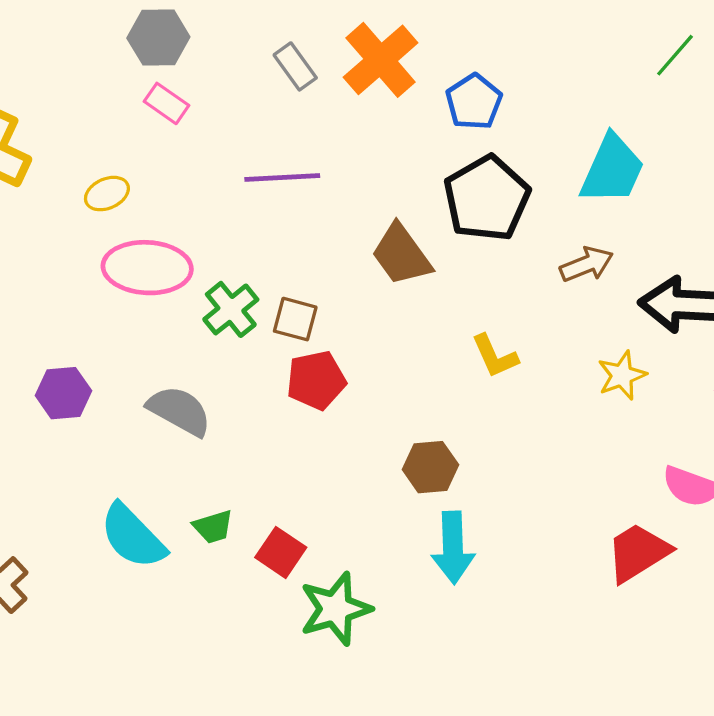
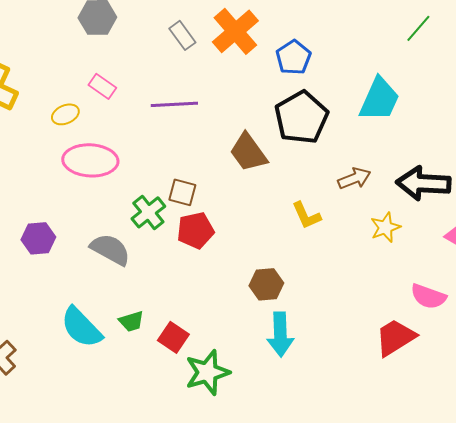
pink rectangle: (166, 103) -> (102, 86), moved
brown arrow: (587, 264) -> (354, 178), moved
green cross: (231, 309) -> (148, 212), moved

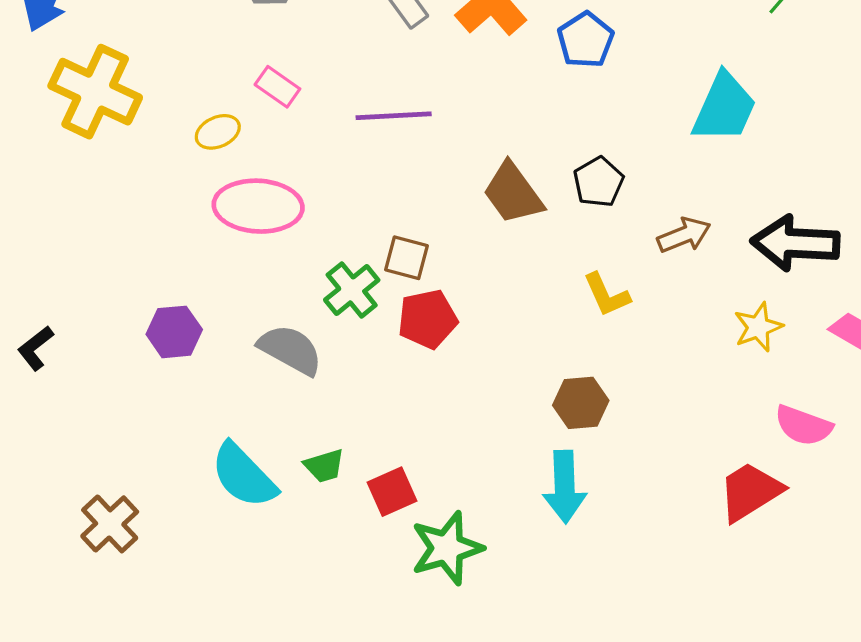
black pentagon: (301, 117) -> (598, 182), moved, size x0.6
yellow star: (385, 227) -> (758, 327), moved
brown hexagon: (266, 284) -> (581, 403), moved
red square: (173, 337) -> (392, 492), turned 32

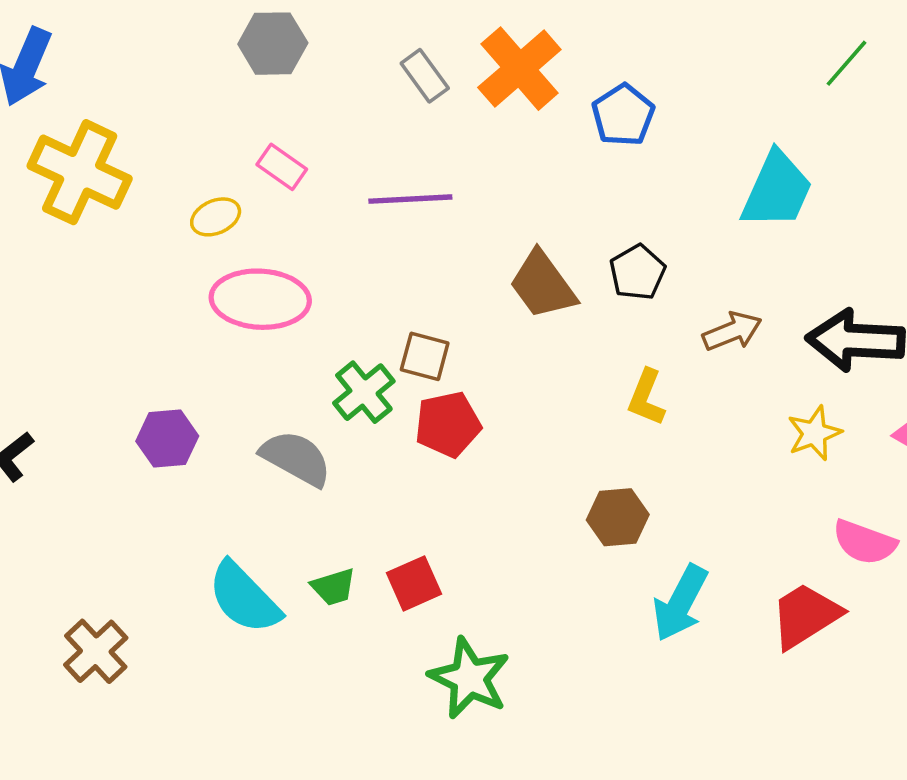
yellow L-shape: (607, 295) -> (646, 397), turned 46
cyan arrow: (565, 487) -> (680, 603), moved, turned 30
red square: (392, 492) -> (414, 583), moved
green star: (447, 548) -> (469, 678), turned -30

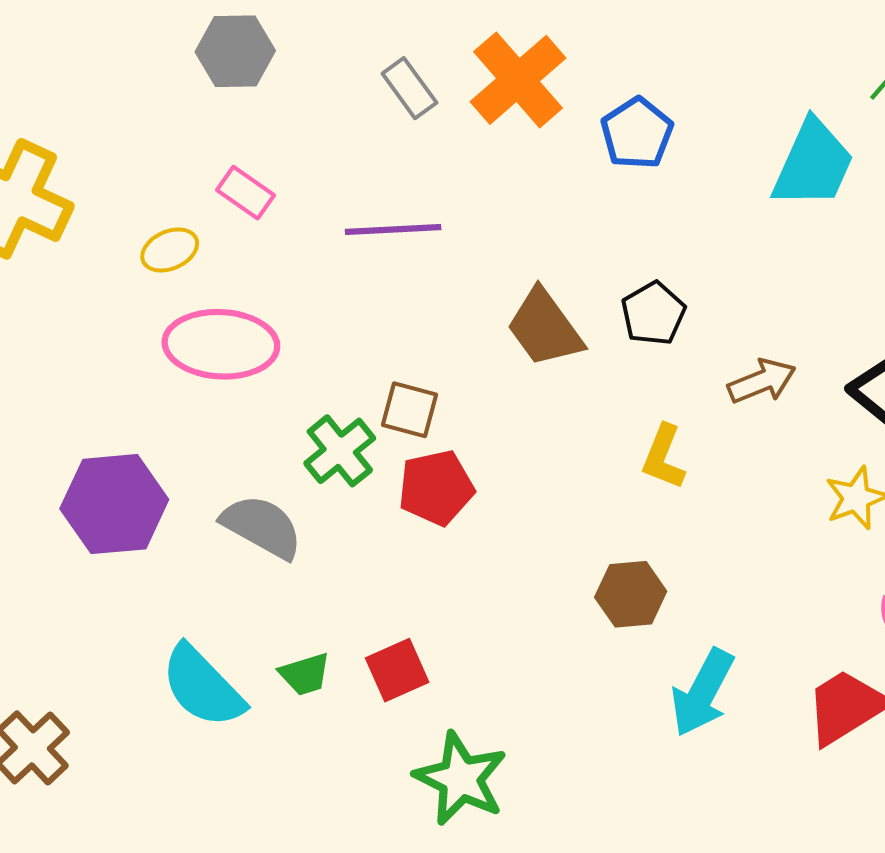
cyan trapezoid: (777, 190) -> (813, 164), moved
purple hexagon: (167, 439) -> (114, 504), size x1.5

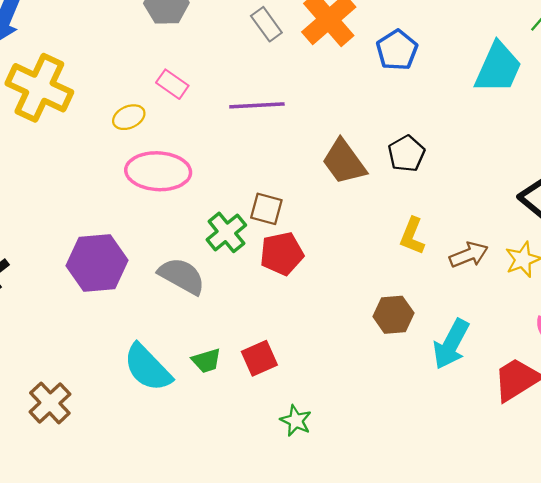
brown arrow: (762, 381) -> (469, 255), moved
cyan arrow: (702, 693) -> (451, 344), moved
green star: (461, 779) -> (296, 421), size x0.6

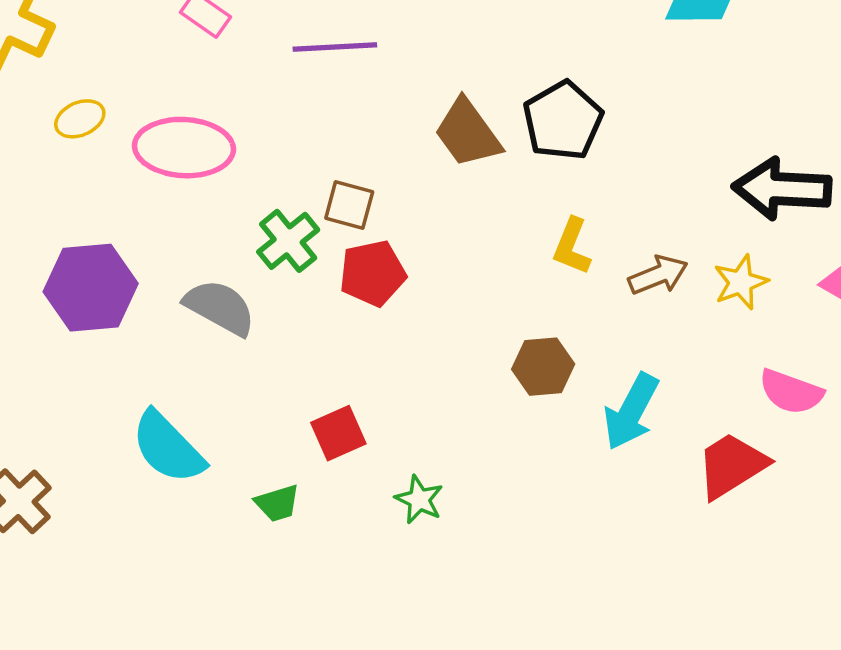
yellow ellipse: (129, 117) -> (80, 119), moved
black pentagon: (406, 154) -> (563, 121), size x1.4
green trapezoid: (206, 361) -> (277, 503), moved
green star: (296, 421) -> (419, 500), moved

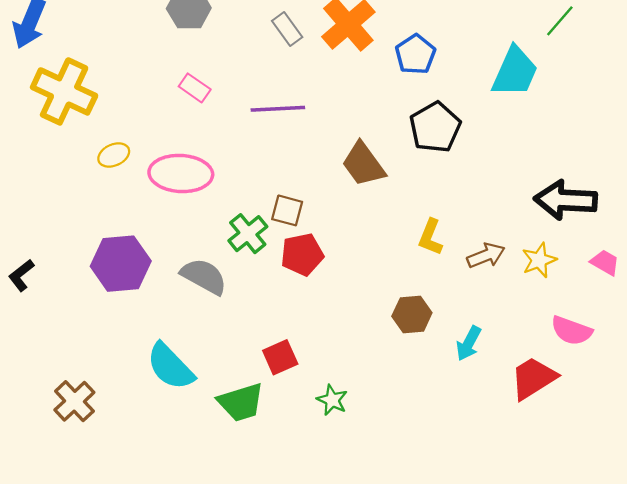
black pentagon: (563, 121) -> (435, 127), moved
cyan arrow: (631, 412) -> (469, 343), size x0.7
green trapezoid: (277, 503) -> (241, 402), size x1.6

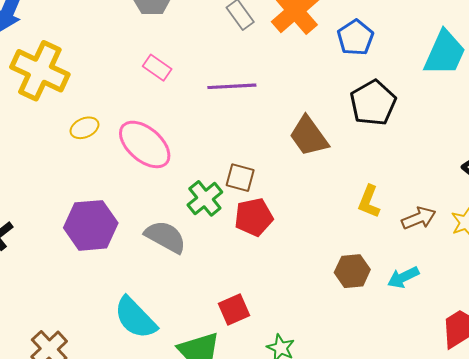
pink ellipse: (181, 173) -> (145, 144), turned 38
cyan arrow: (469, 343) -> (403, 277), moved, turned 36

